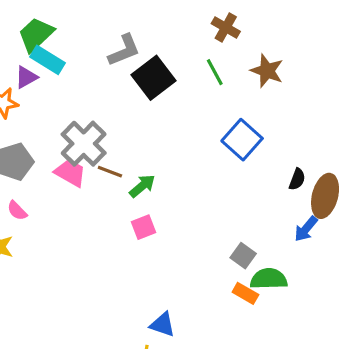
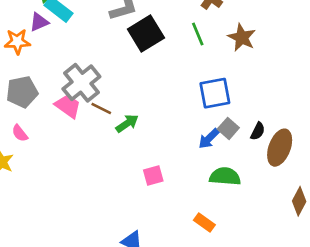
blue square: (242, 140) -> (215, 93), turned 32
pink square: (144, 227) -> (153, 175), moved
blue arrow: (306, 229) -> (209, 139), moved
gray square: (243, 256) -> (228, 128), moved
green semicircle: (269, 279) -> (225, 176), moved

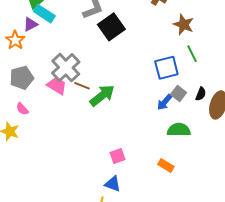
green line: (198, 34) -> (192, 54), moved
orange star: (17, 42) -> (15, 40), turned -30
green arrow: (127, 123) -> (102, 95), size x1.5
pink square: (153, 175) -> (117, 156), moved

